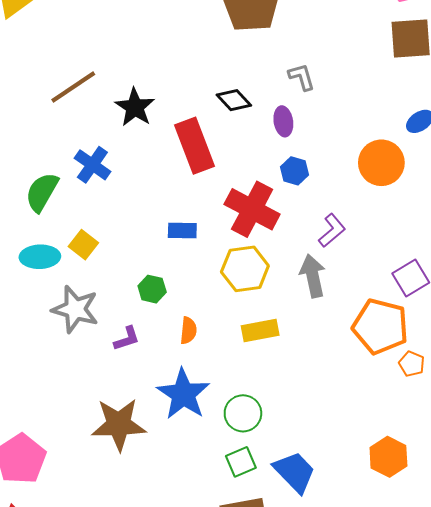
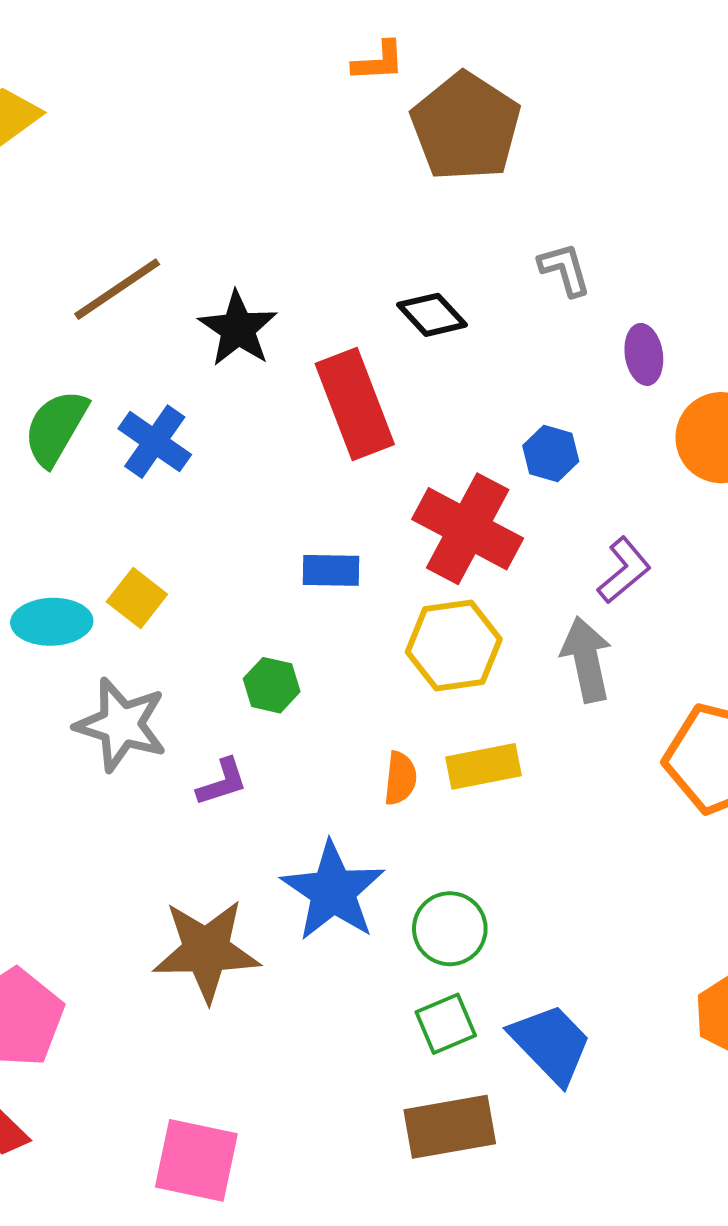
purple ellipse: (283, 121) -> (644, 354), moved
green semicircle: (42, 192) -> (56, 428), moved
orange semicircle: (188, 330) -> (400, 778), moved

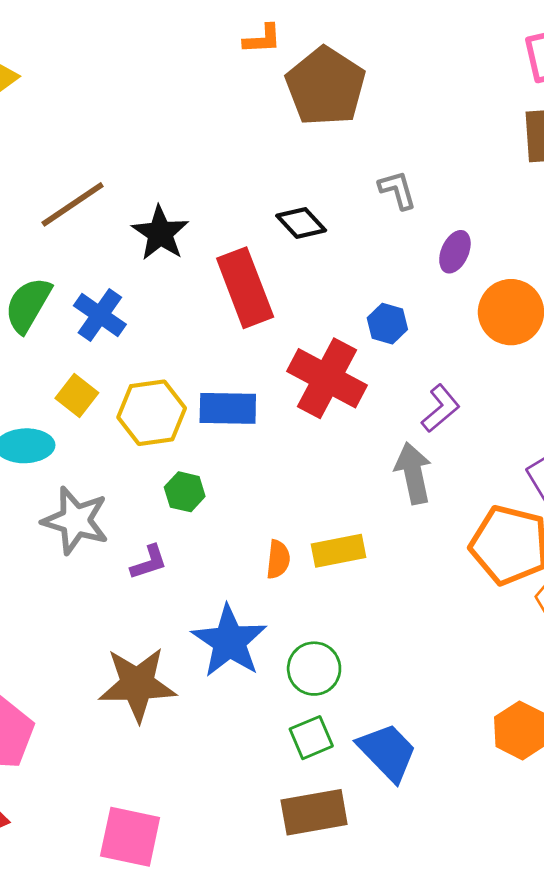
purple ellipse: (644, 354) -> (455, 252), turned 33
blue rectangle: (331, 570) -> (228, 408), size x1.4
yellow square: (137, 598) -> (77, 395), moved
yellow hexagon: (454, 646) -> (152, 413), moved

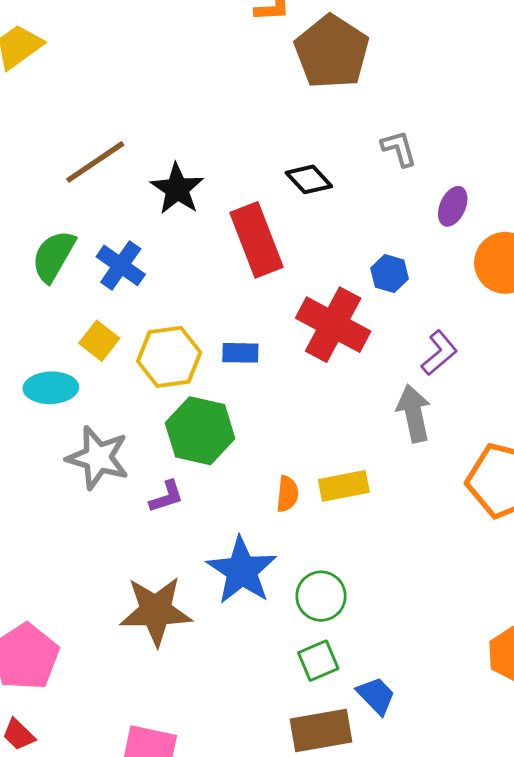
blue rectangle: (228, 408) -> (240, 353), size x0.7
green hexagon: (185, 492) -> (200, 431), size x1.8
blue trapezoid: (387, 752) -> (376, 696), moved, size x0.7

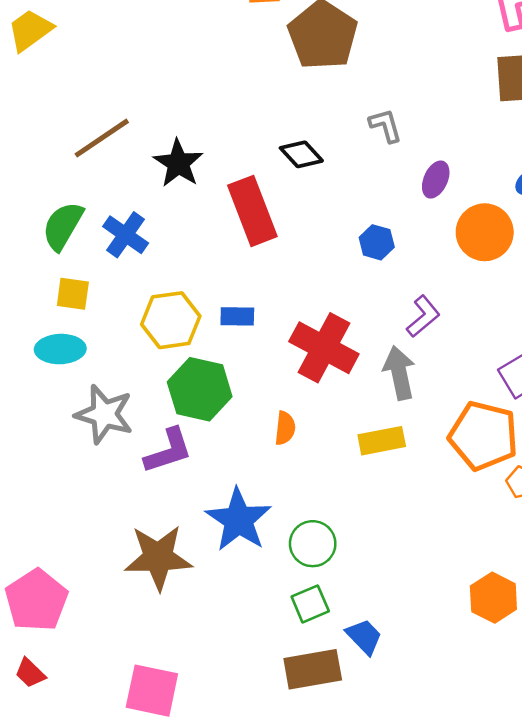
red cross: (333, 325) -> (324, 348), moved
yellow square: (99, 341) -> (73, 294), moved, turned -30
yellow rectangle: (344, 486) -> (382, 441), moved
orange semicircle: (287, 494) -> (285, 428), moved
purple L-shape: (166, 497) -> (168, 451), size x1.5

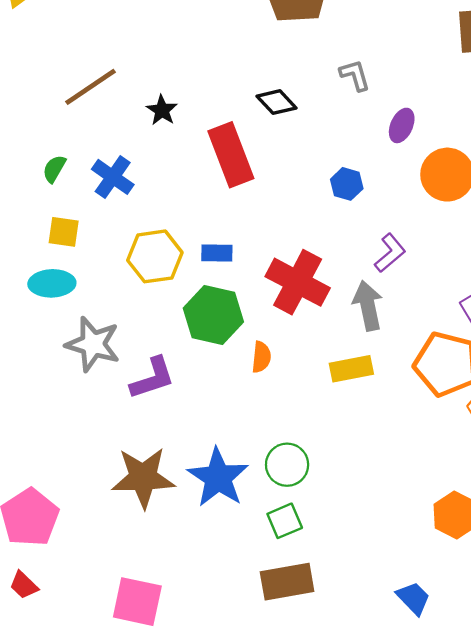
black star: (178, 163) -> (162, 110), size x0.7
green semicircle: (63, 226) -> (54, 169), size x0.6
green hexagon: (200, 389) -> (213, 315), moved
blue star: (239, 520) -> (218, 478), moved
blue trapezoid: (364, 637) -> (413, 598), moved

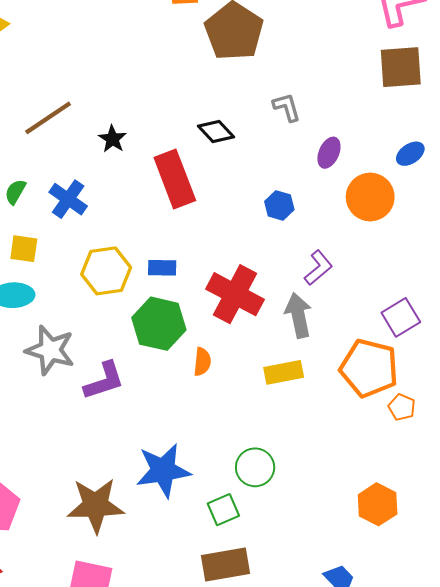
green circle: (287, 465) -> (255, 467), moved
brown star: (143, 478) -> (96, 505), moved
blue star: (218, 478) -> (163, 471), turned 30

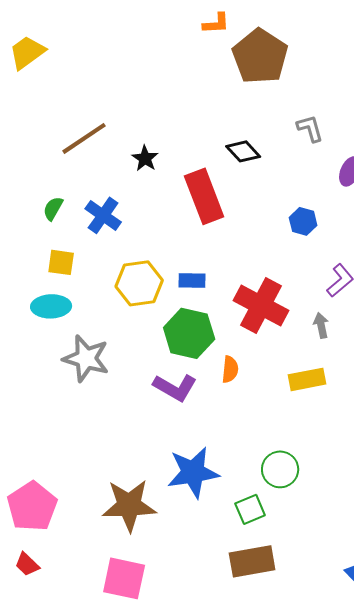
gray arrow: (298, 315) -> (321, 325), size x0.6
purple L-shape: (104, 381) -> (175, 387), moved, turned 48

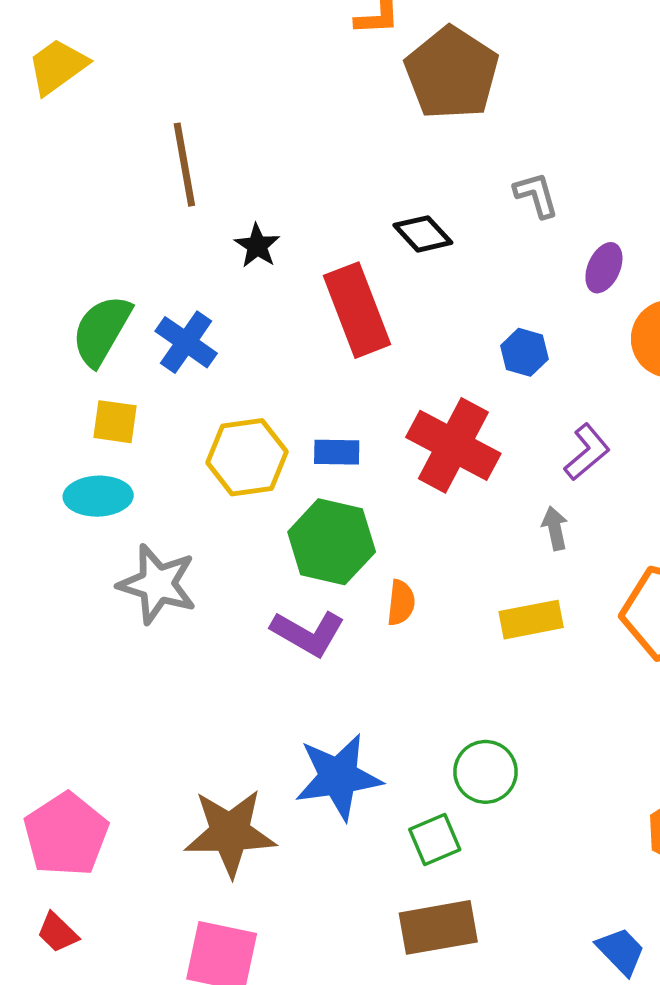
brown line: (84, 138) -> (184, 165), moved, turned -66
green semicircle: (53, 208) -> (102, 330), size x1.8
red cross: (261, 305) -> (453, 445), moved

